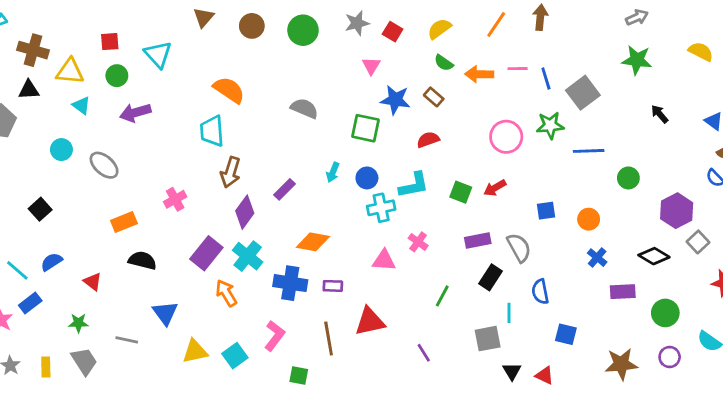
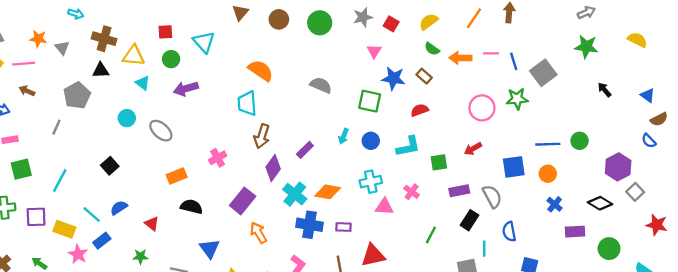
blue line: (589, 151) -> (548, 144), moved
green square: (461, 192) -> (439, 162), moved, turned -30
cyan cross: (381, 208) -> (371, 182), moved
blue square: (546, 211) -> (514, 167), size x1.5
cyan cross: (248, 256) -> (295, 194), moved

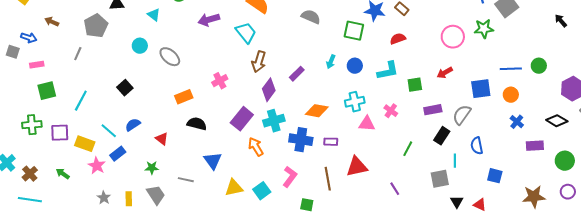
purple arrow: (186, 89) -> (209, 20), moved
cyan trapezoid: (247, 103) -> (246, 33), turned 145
cyan cross: (295, 194) -> (274, 121), moved, turned 35
gray semicircle: (492, 196) -> (462, 115), turned -115

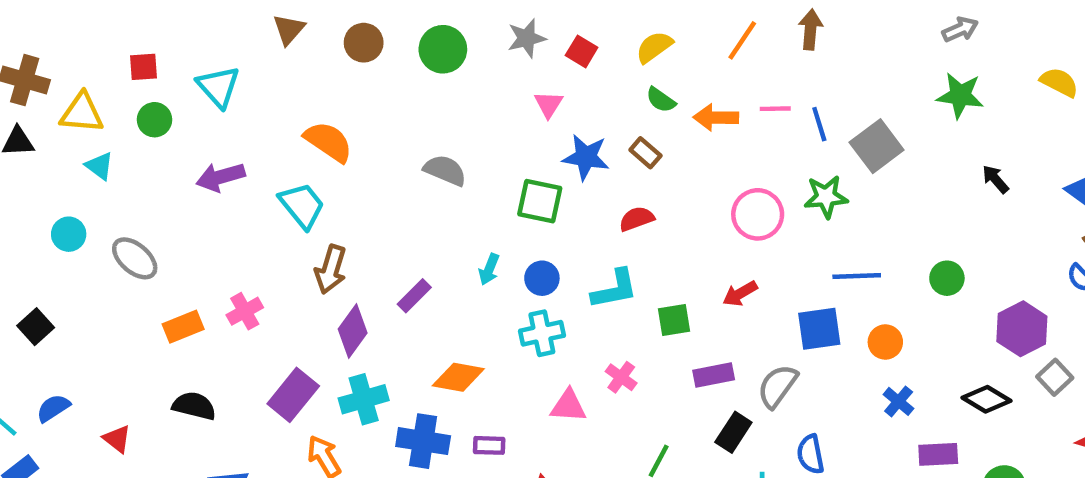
blue line: (511, 69) -> (857, 276), moved
orange rectangle: (184, 97) -> (183, 327), moved
cyan cross: (355, 102) -> (542, 333), moved

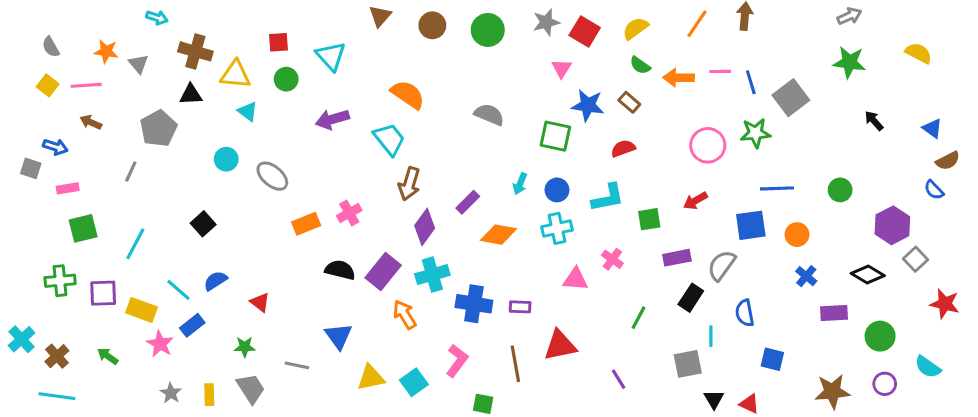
red square: (582, 51) -> (585, 31), size x1.4
orange diamond: (458, 377) -> (499, 235), moved
black semicircle: (194, 406) -> (340, 270), moved

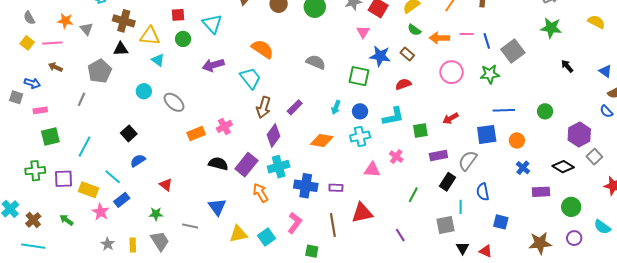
pink circle: (708, 145) -> (452, 72), moved
purple rectangle: (468, 202) -> (295, 107), moved
blue semicircle: (215, 281) -> (138, 161), moved

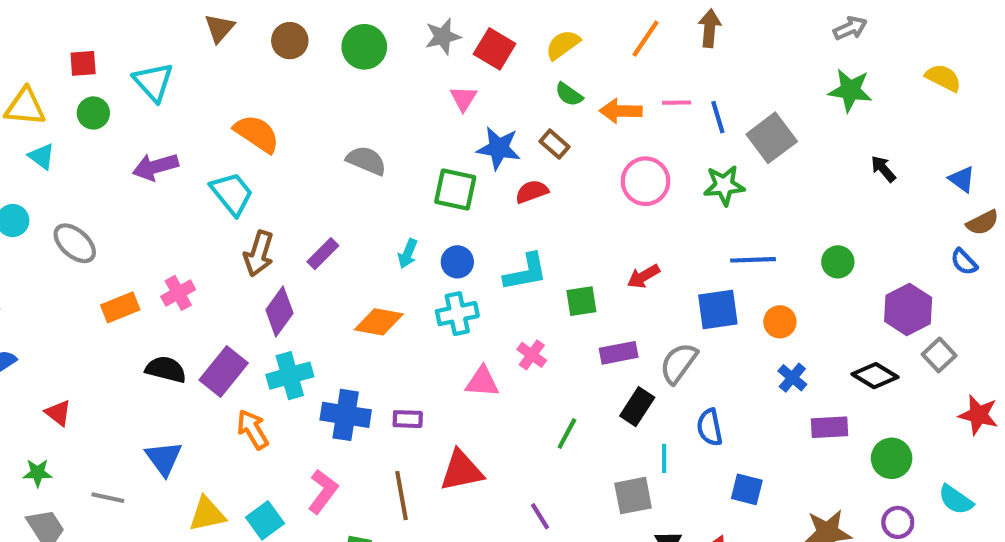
red semicircle: (403, 84) -> (532, 192), moved

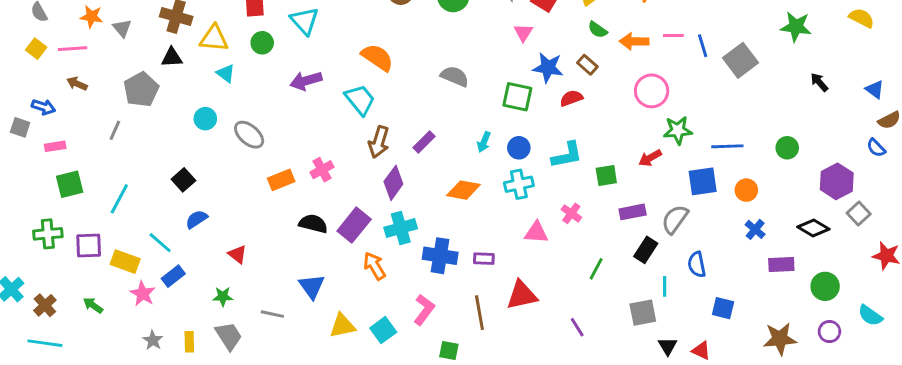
green star: (724, 185) -> (678, 130), moved

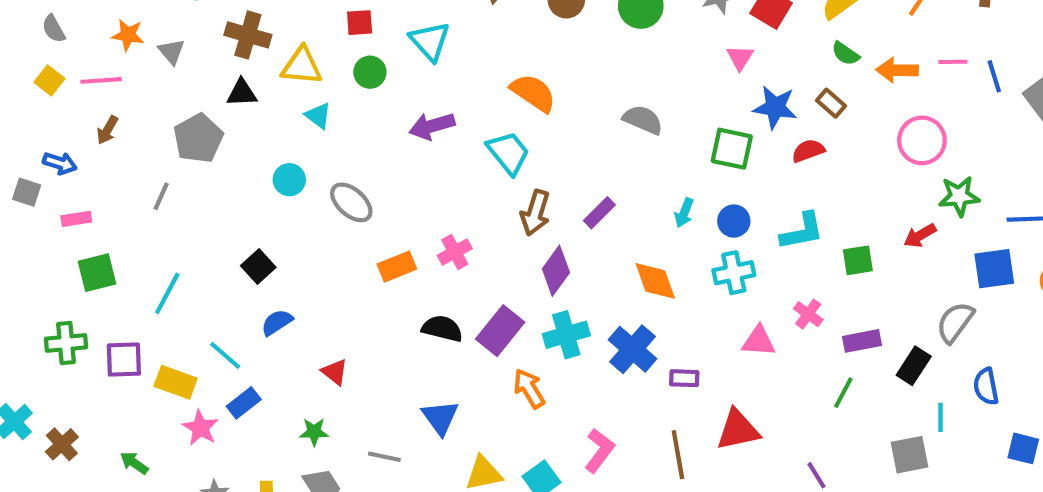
brown arrow: (77, 84) -> (107, 130), turned -84
orange diamond: (463, 190) -> (655, 281), turned 60
purple rectangle: (633, 212) -> (862, 341), moved
blue cross: (440, 256) -> (632, 349), moved, turned 32
green arrow: (93, 305) -> (134, 463), moved

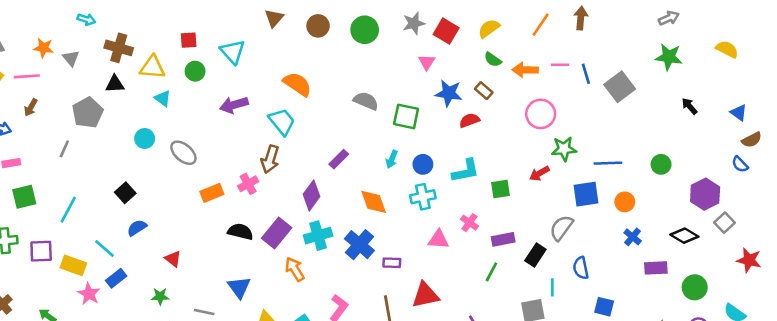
green square: (732, 149) -> (406, 116), moved
brown arrow: (535, 213) -> (270, 159), moved

